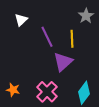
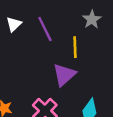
purple line: (47, 37) -> (45, 29), moved

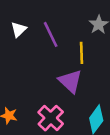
purple triangle: (64, 75) -> (70, 81), turned -35

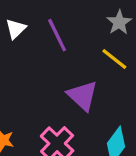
yellow line: (81, 53) -> (114, 59), moved, turned -50

